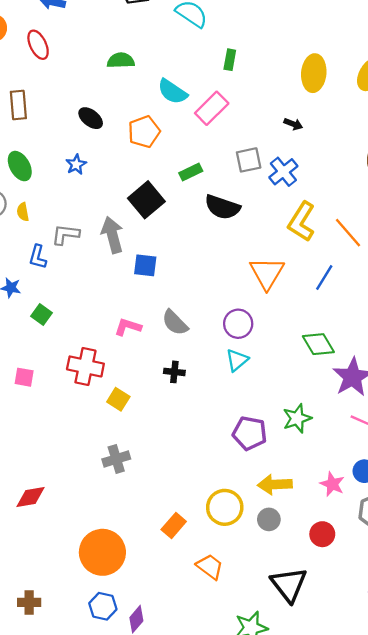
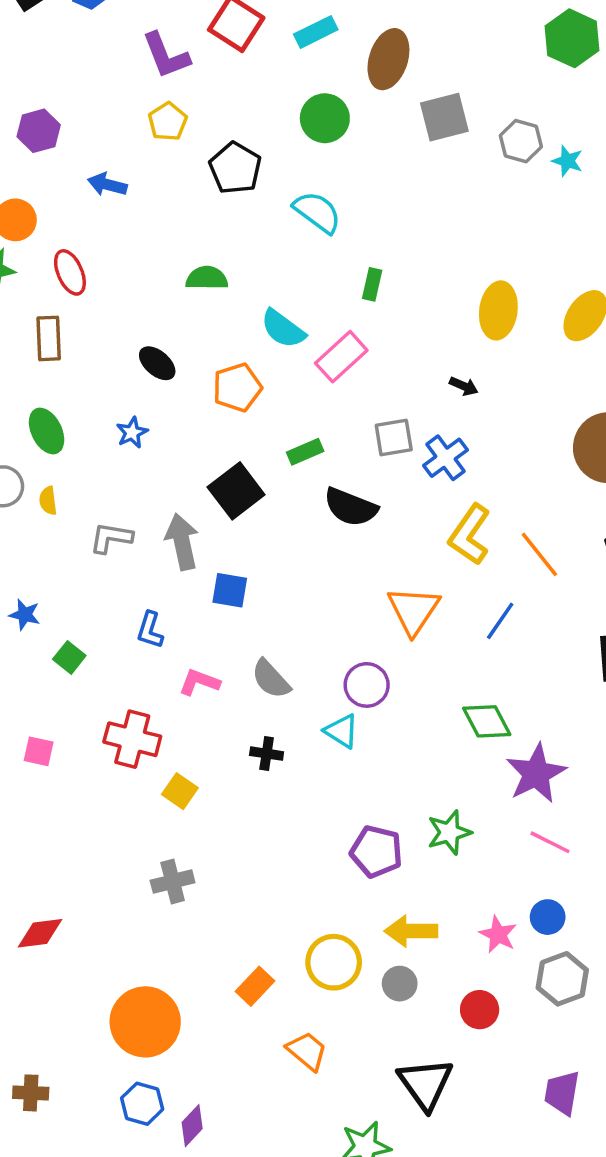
red ellipse: (38, 45) -> (70, 272), moved
blue L-shape: (38, 257) -> (150, 630), moved
cyan triangle: (237, 360) -> (342, 731), moved, turned -50

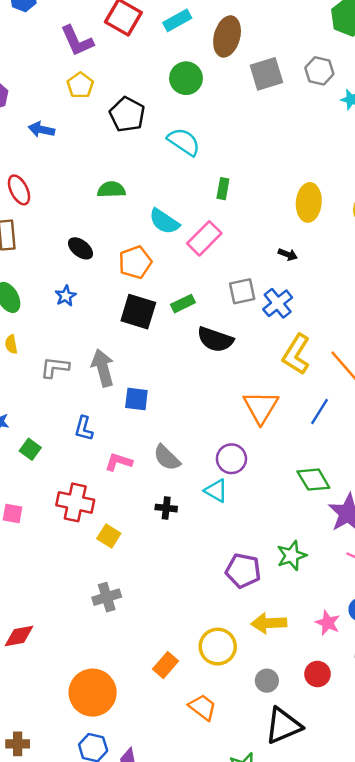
gray hexagon: (521, 141) -> (319, 71), moved
black square: (236, 491) -> (138, 312), moved, turned -33
gray circle: (400, 984) -> (267, 681), moved
black triangle: (425, 1084) -> (283, 726), turned 45

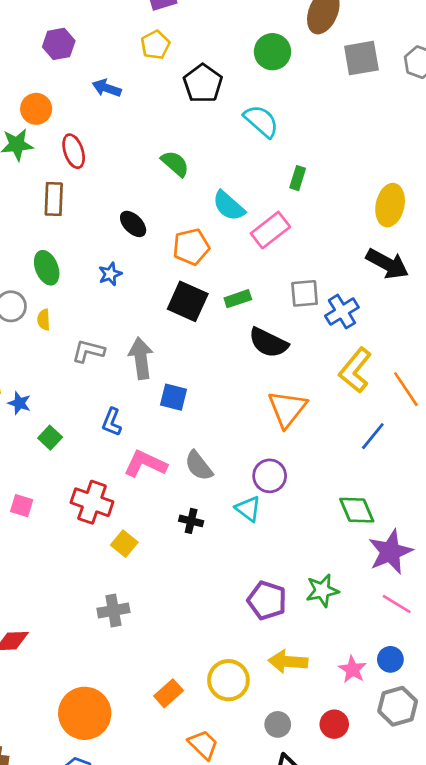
green semicircle: (111, 190) -> (175, 164), turned 36
black arrow: (288, 254) -> (387, 264), moved, size x2.0
orange triangle: (261, 407) -> (287, 409), moved
pink L-shape: (119, 462) -> (145, 464), size x1.4

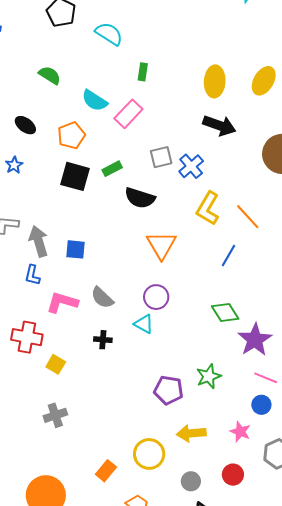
gray arrow: (141, 358) -> (39, 241), moved
blue circle: (390, 659) -> (261, 405), moved

